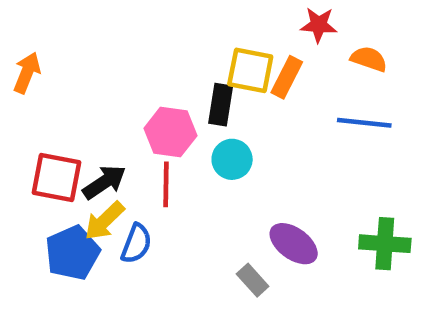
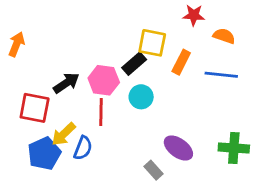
orange rectangle: (287, 77) -> (181, 62), moved
black rectangle: (221, 105) -> (134, 64), turned 40
black arrow: (104, 182) -> (66, 83), moved

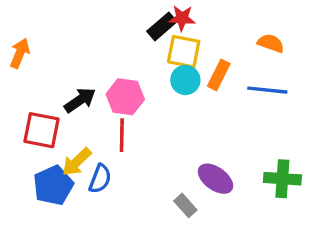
red star: (194, 15) -> (182, 18), moved
black rectangle: (134, 64) -> (162, 26), moved
cyan circle: (141, 97) -> (185, 80), moved

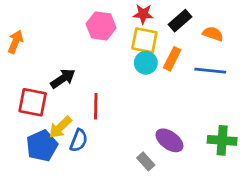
black rectangle: (162, 26) -> (180, 21), moved
pink hexagon: (125, 97) -> (101, 26), moved

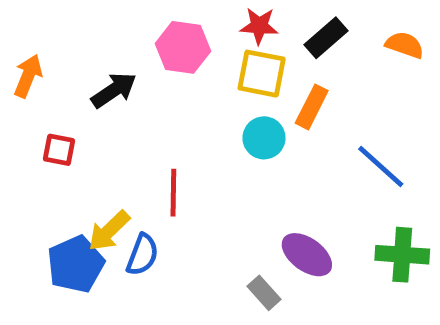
orange semicircle: (213, 34) -> (405, 45), moved
cyan circle: (146, 63) -> (264, 138), moved
blue line: (210, 71) -> (381, 166), moved, turned 36
black arrow: (63, 79) -> (114, 90), moved
red square: (33, 102) -> (59, 150), moved, size x0.6

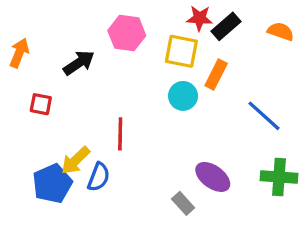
red star: (259, 26) -> (200, 18), moved

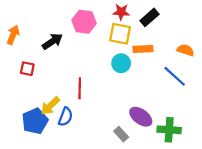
red star: (200, 18) -> (121, 12), moved
orange semicircle: (281, 31) -> (186, 50), moved
orange rectangle: (216, 74) -> (143, 49), turned 60
green cross: (279, 177) -> (169, 130), moved

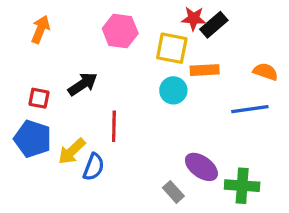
red star: (121, 12) -> (194, 18), moved
orange arrow: (13, 35) -> (41, 29), moved
black arrow: (52, 41) -> (83, 84), moved
blue line: (175, 76) -> (250, 109), turned -50
blue pentagon: (35, 121) -> (33, 139), moved, turned -30

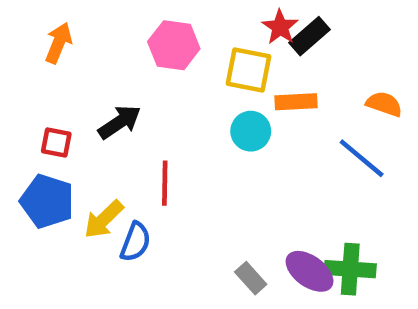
red star: (194, 18) -> (280, 27), turned 30
blue line: (250, 109) -> (362, 158), turned 48
purple ellipse: (201, 167) -> (310, 271), moved

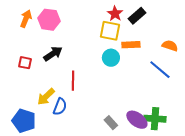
red star: (280, 27) -> (115, 14), moved
pink hexagon: (174, 45) -> (49, 20), moved
blue pentagon: (47, 201) -> (24, 121), moved

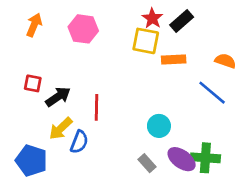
pink hexagon: (49, 20) -> (83, 29), moved
black arrow: (53, 54) -> (58, 97), moved
cyan circle: (111, 58) -> (159, 126), moved

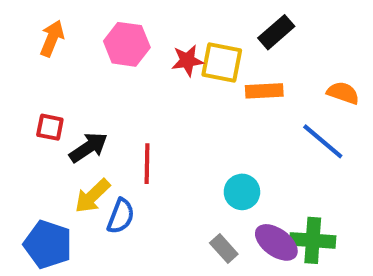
red star: (152, 18) -> (187, 61), moved, turned 30

